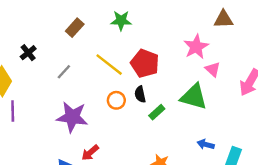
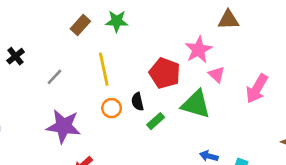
brown rectangle: (75, 28) -> (80, 25), moved
red pentagon: (145, 63) -> (165, 73), moved
yellow line: (109, 65) -> (104, 69), turned 40

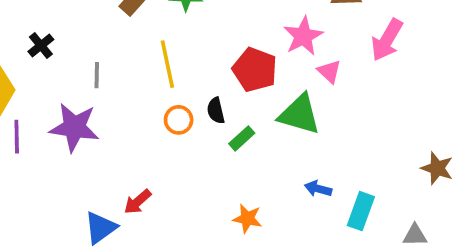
gray line: (54, 77) -> (97, 75), turned -42
pink arrow: (257, 89) -> (387, 40), moved
purple star: (64, 126) -> (74, 127), moved

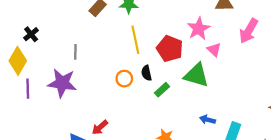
black cross: (41, 45) -> (31, 34), moved
yellow line: (167, 64) -> (135, 40), moved

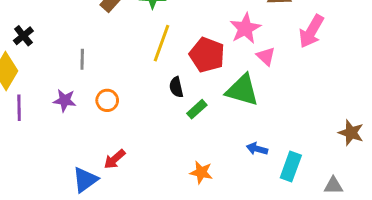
yellow line: (135, 40) -> (162, 43), turned 32
orange circle: (124, 79) -> (107, 100), moved
purple star: (62, 83) -> (65, 100), size x0.6

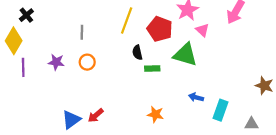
gray line: (82, 59) -> (82, 32), moved
green rectangle: (197, 109) -> (152, 68), turned 40
red arrow: (115, 159) -> (96, 115), moved

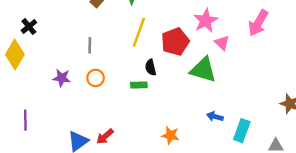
red pentagon: (160, 29) -> (175, 42), turned 30
purple line: (23, 67) -> (25, 120), moved
green rectangle: (152, 68) -> (139, 85), moved

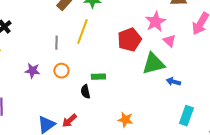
yellow line: (139, 32) -> (82, 32), moved
black semicircle: (151, 67) -> (85, 92), moved
green triangle: (203, 70) -> (153, 64), turned -30
blue arrow: (215, 117) -> (173, 82), moved

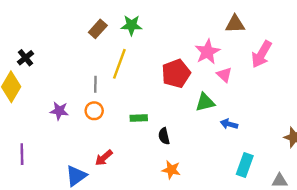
gray line: (56, 43) -> (95, 84), moved
green triangle: (153, 64) -> (205, 102), size x0.7
black semicircle: (85, 92) -> (164, 136), moved
red arrow: (69, 121) -> (104, 158), moved

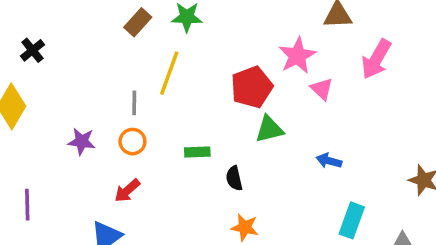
black cross: (26, 58) -> (33, 50), moved
green triangle: (205, 102) -> (269, 129), moved
red arrow: (104, 158) -> (127, 191), moved

